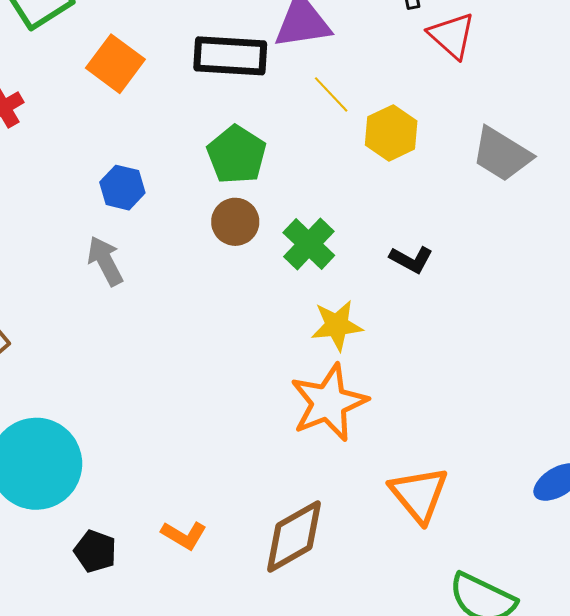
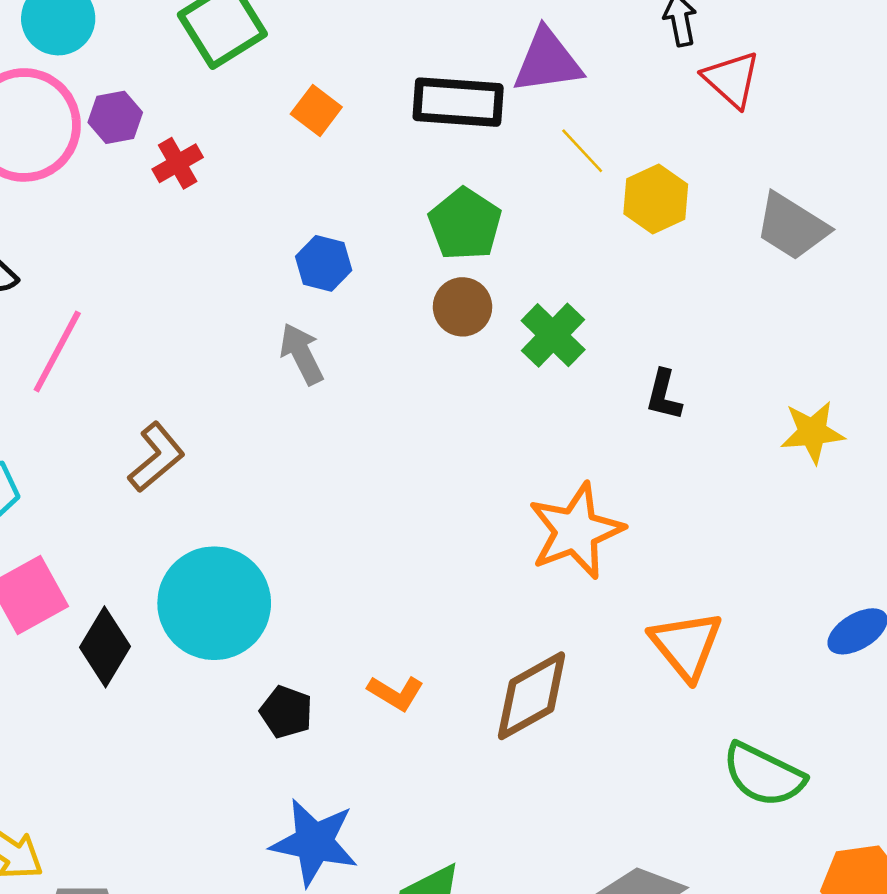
orange square: (115, 64) -> (316, 111), size x0.7
black L-shape: (411, 260) -> (664, 395), moved, turned 75
yellow star: (337, 325) -> (812, 432), moved

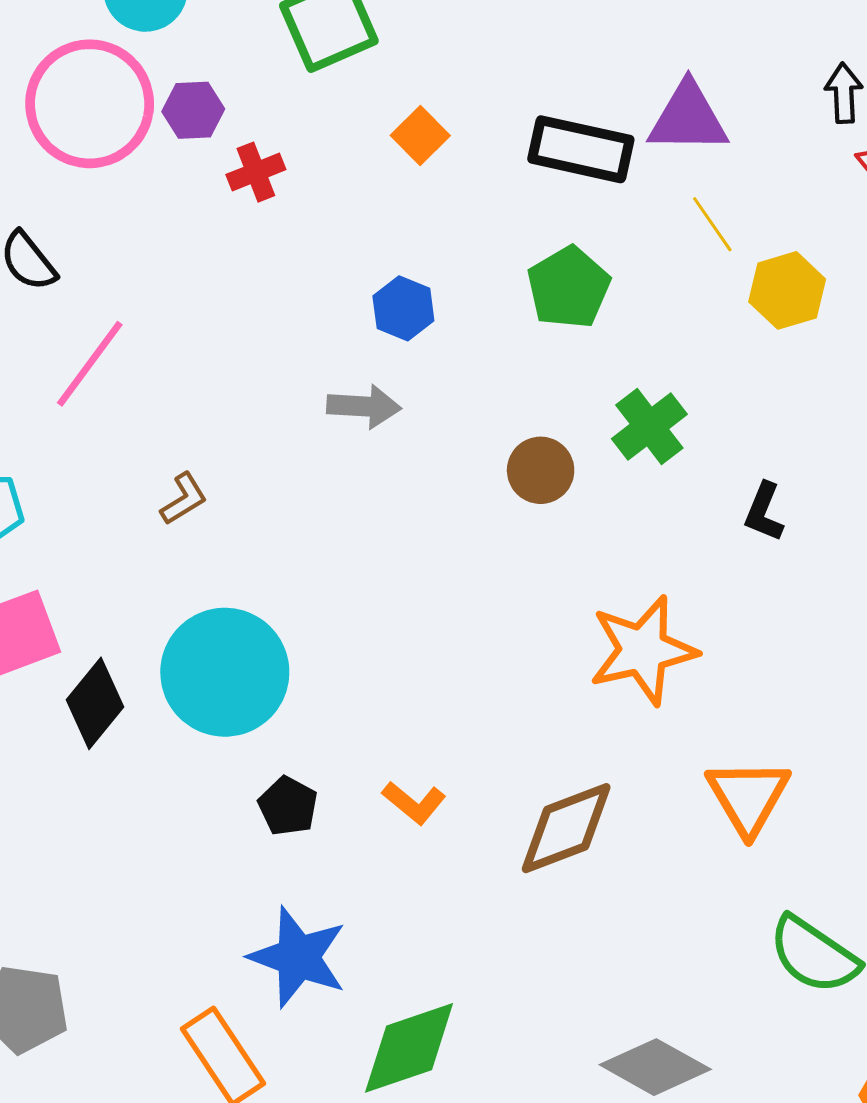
brown circle: (462, 307) -> (541, 470), moved
gray arrow: (302, 354) -> (364, 406), turned 112
brown L-shape: (156, 457) -> (184, 499), size x0.7

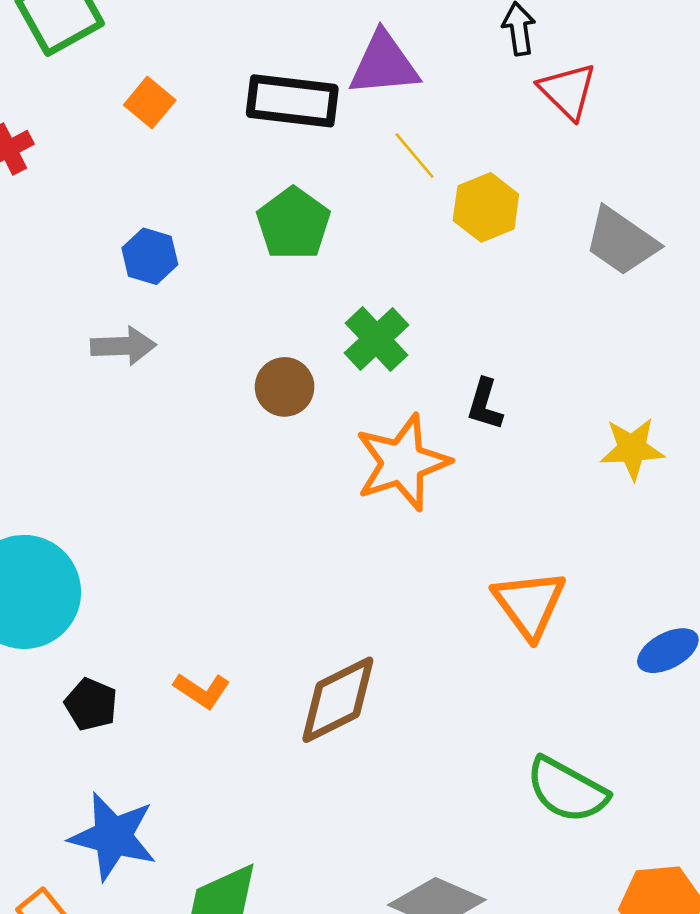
orange star: (643, 650) -> (402, 463), moved
orange triangle: (748, 797) -> (529, 604), moved

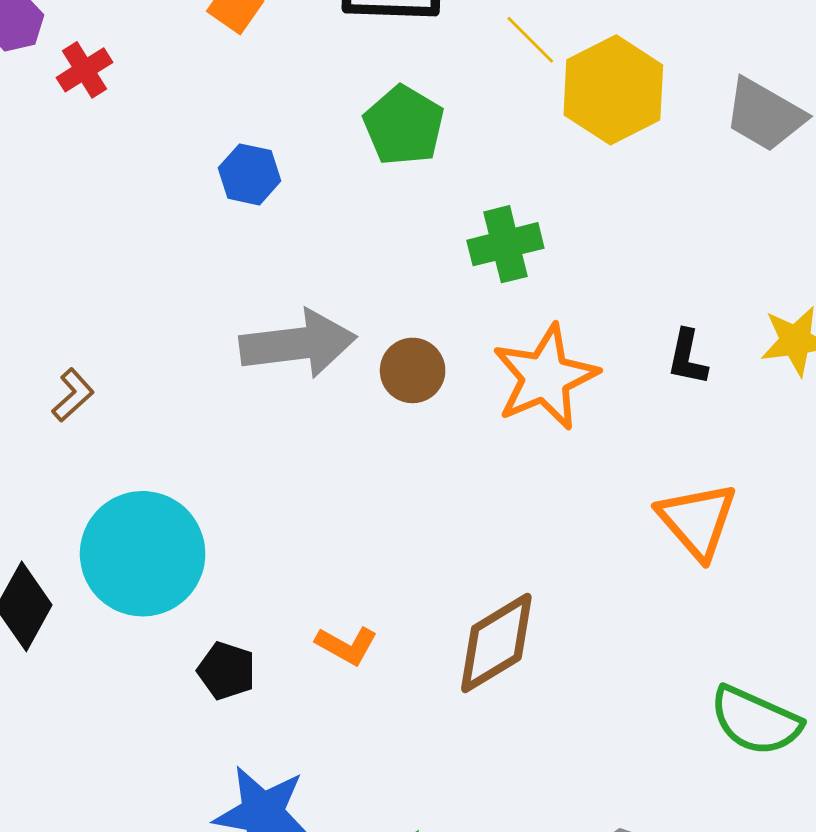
yellow hexagon: (486, 207) -> (613, 90), size x1.4
green cross: (377, 339) -> (505, 244), turned 34
gray arrow: (123, 346) -> (298, 344), moved, size x1.6
brown circle: (285, 387) -> (413, 370), moved
black L-shape: (485, 404) -> (687, 357), moved

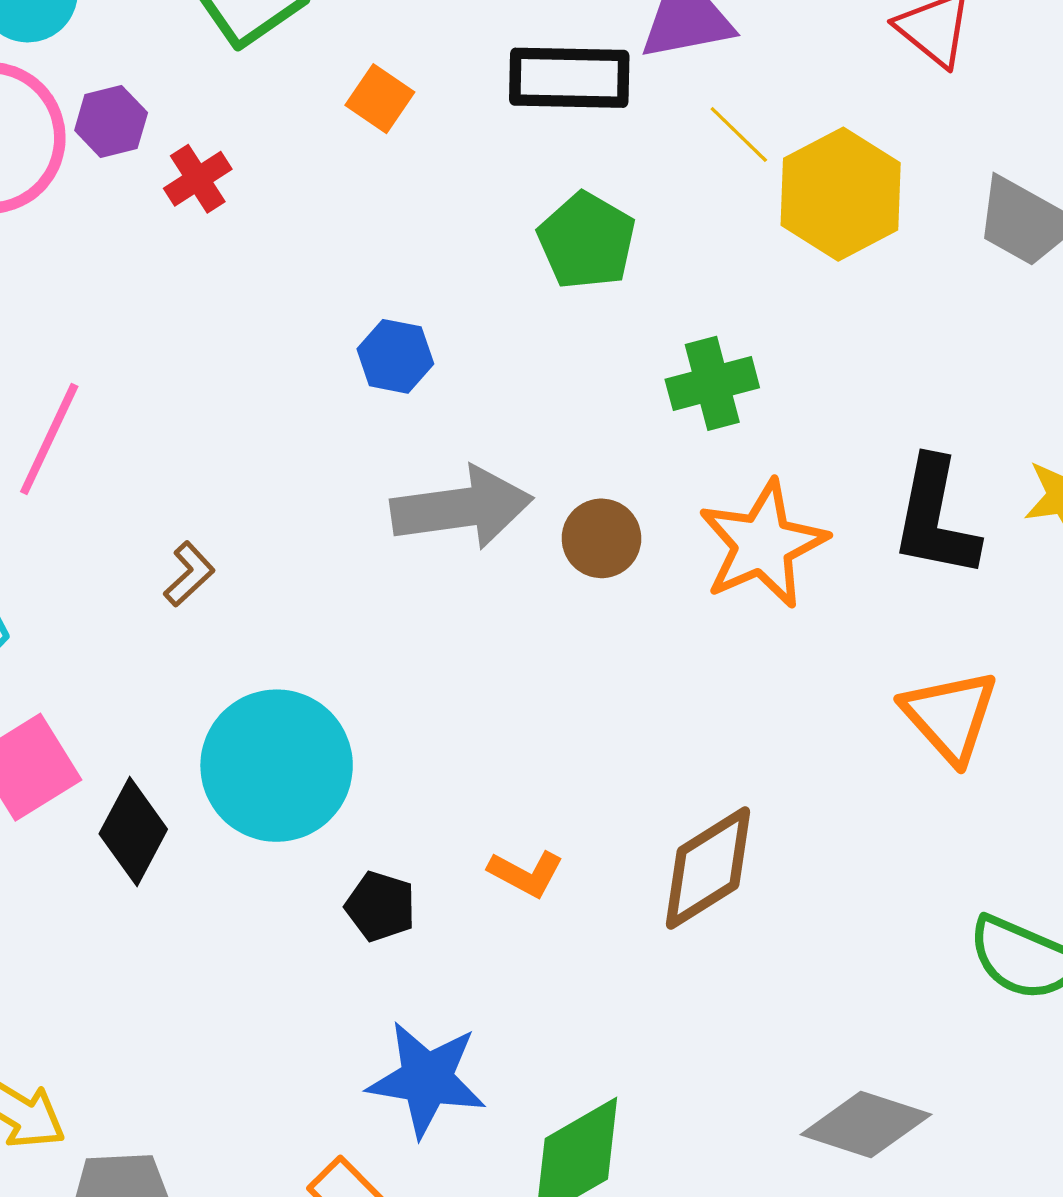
blue hexagon: (250, 174) -> (395, 356), moved
black L-shape: (687, 357) -> (935, 518), size x1.8

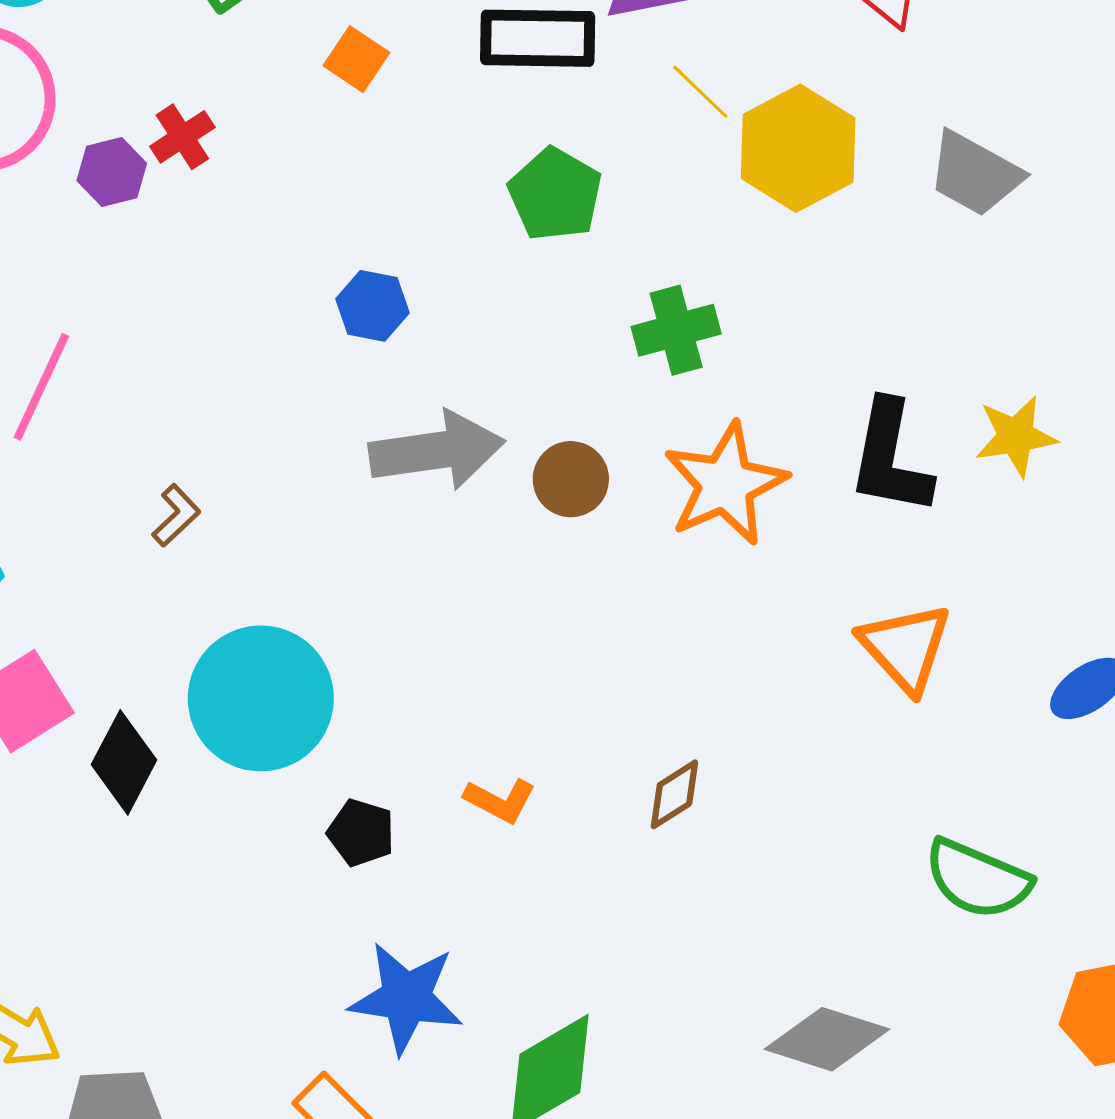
purple hexagon: (111, 121) -> (112, 172), moved
brown diamond: (708, 868) -> (674, 794), size x0.6

